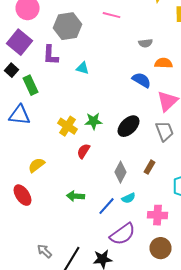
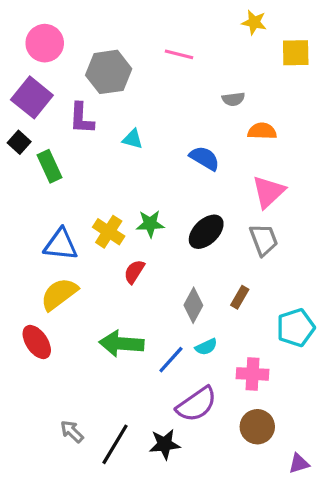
blue semicircle: (142, 80) -> (205, 158), moved
blue triangle: (20, 115) -> (61, 245), moved
yellow semicircle: (36, 165) -> (59, 294), size x1.4
green arrow: (76, 196) -> (121, 344), size x1.5

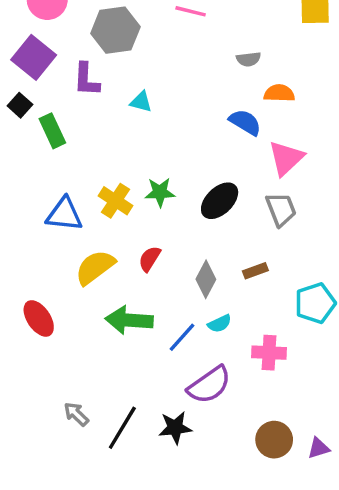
blue semicircle: (205, 158) -> (245, 122), moved
red semicircle: (134, 272) -> (150, 259), moved
yellow semicircle: (59, 294) -> (95, 267), moved
brown rectangle: (240, 297) -> (255, 271), turned 40
brown circle: (257, 427) -> (274, 440), moved

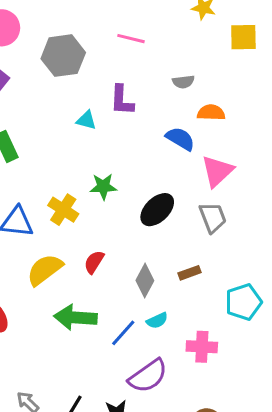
purple L-shape: (86, 80) -> (122, 100), moved
green star: (160, 192) -> (103, 187), moved

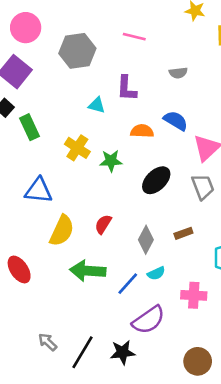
orange semicircle: (211, 113) -> (142, 131), moved
yellow cross: (63, 210) -> (77, 148), moved
yellow semicircle: (45, 270) -> (62, 231), turned 152

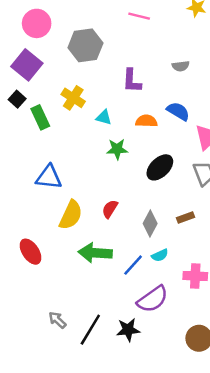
pink line: (134, 37) -> (139, 16), moved
cyan triangle: (97, 105) -> (104, 117), moved
yellow cross: (77, 148) -> (73, 98), moved

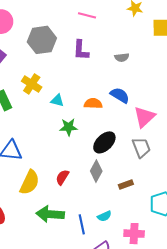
purple L-shape: (132, 81) -> (81, 50), moved
gray diamond: (150, 224) -> (96, 171), moved
blue line: (133, 265) -> (82, 224), turned -54

